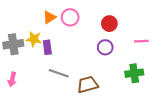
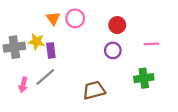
orange triangle: (49, 17) -> (53, 18), turned -32
gray line: (59, 73) -> (45, 77), moved, turned -60
pink arrow: (12, 79) -> (23, 85), moved

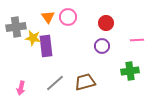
gray cross: (14, 47) -> (16, 27), moved
purple rectangle: (51, 50) -> (46, 46), size x1.5
gray line: (45, 77) -> (55, 83), moved
pink arrow: (23, 85) -> (21, 88), moved

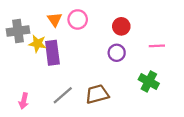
green cross: (130, 71) -> (149, 81), turned 36

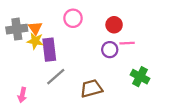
orange triangle: (55, 19) -> (35, 28), moved
pink line: (157, 46) -> (127, 43), moved
gray line: (63, 95) -> (56, 77), moved

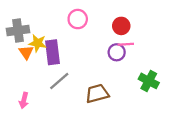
orange triangle: (35, 28) -> (26, 52), moved
pink line: (127, 43) -> (126, 44), moved

